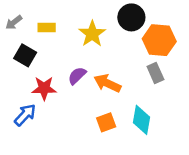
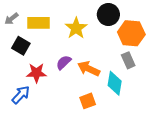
yellow rectangle: (47, 28) -> (39, 23), size x1.5
cyan diamond: (142, 120) -> (115, 83), moved

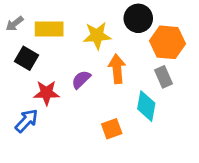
yellow star: (76, 28) -> (97, 36), turned 30
orange arrow: (89, 69) -> (117, 69), moved, turned 60

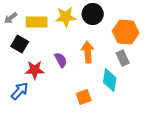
black circle: (138, 18) -> (93, 14), moved
yellow star: (97, 36) -> (66, 17), moved
purple semicircle: (81, 80) -> (61, 60), turned 105

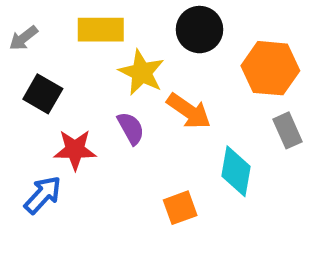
yellow star: (66, 17) -> (142, 72), moved, turned 30
yellow rectangle: (37, 22) -> (101, 30), moved
orange arrow: (88, 52) -> (189, 111), turned 130
gray rectangle: (123, 58) -> (288, 130), moved

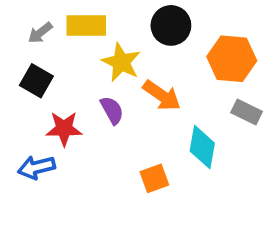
gray arrow: (23, 38) -> (40, 33), moved
gray rectangle: (288, 130) -> (247, 112), turned -40
blue arrow: (43, 195) -> (36, 167), turned -147

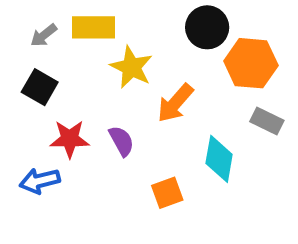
black circle: (171, 25) -> (207, 27), moved
orange arrow: (162, 95) -> (175, 103), turned 96
purple semicircle: (112, 110) -> (121, 141), moved

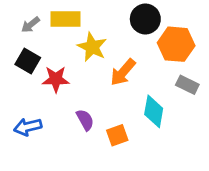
red star: (70, 139) -> (56, 79), moved
purple semicircle: (121, 141) -> (85, 120), moved

